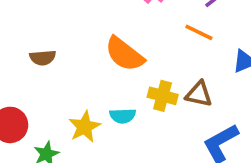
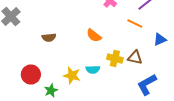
orange semicircle: (124, 54) -> (94, 36), size x0.7
yellow star: (84, 127) -> (72, 76), turned -30

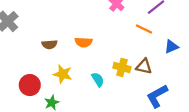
orange semicircle: (94, 36) -> (84, 42), moved, turned -35
cyan semicircle: (93, 70) -> (98, 80), turned -120
yellow star: (72, 76) -> (63, 74), moved

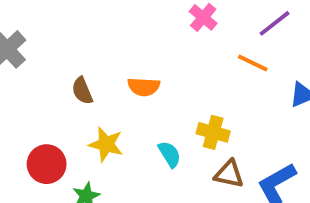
brown semicircle: (50, 44) -> (82, 91), turned 72
brown triangle: (144, 66) -> (229, 174), moved

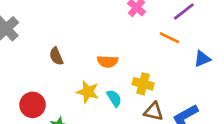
orange semicircle: (144, 87) -> (108, 61), moved
yellow star: (106, 144) -> (88, 92), moved

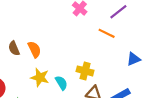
blue triangle: (202, 59) -> (133, 59), moved
orange semicircle: (108, 61) -> (34, 49), moved, turned -119

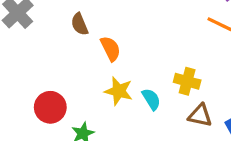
brown semicircle: (14, 48) -> (80, 24), moved

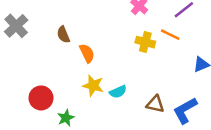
yellow cross: (187, 81) -> (145, 42), moved
cyan semicircle: (151, 99) -> (118, 92), turned 98

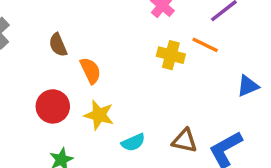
cyan semicircle: (118, 92) -> (133, 142), moved
red circle: (41, 98) -> (53, 106), moved

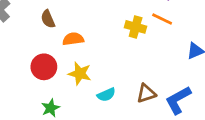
orange semicircle: (90, 71) -> (73, 39), turned -72
brown triangle: (185, 141) -> (146, 93), turned -30

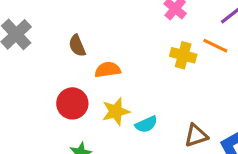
yellow star: (80, 73) -> (116, 111), turned -30
cyan semicircle: (106, 95) -> (146, 124), moved

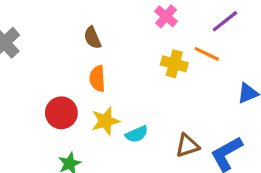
brown semicircle: (77, 46) -> (92, 38), moved
orange semicircle: (108, 70) -> (97, 78), turned -85

